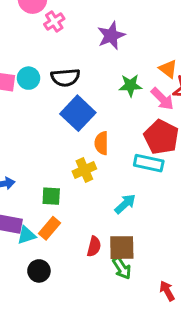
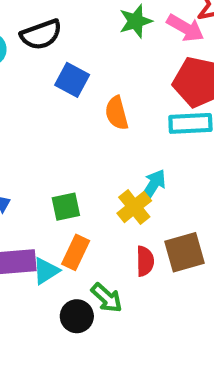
blue square: (78, 113) -> (72, 80), size x0.7
yellow cross: (84, 170) -> (134, 207), moved
cyan arrow: (125, 204) -> (153, 186), moved
green arrow: (122, 268) -> (107, 298), moved

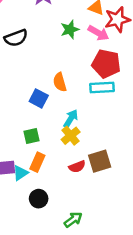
blue square: (72, 80) -> (39, 98), moved
cyan arrow: (153, 186) -> (71, 119), moved
red semicircle: (145, 261) -> (77, 167), turned 70
green arrow: (107, 298) -> (73, 220), moved, turned -78

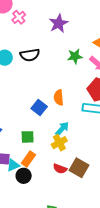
brown square: (100, 161) -> (79, 168), turned 36
red semicircle: (77, 167) -> (60, 169), turned 32
black circle: (39, 199) -> (24, 176), moved

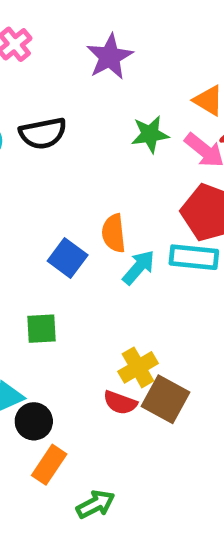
cyan arrow: (62, 129) -> (139, 267), moved
yellow cross: (59, 143) -> (138, 367), moved
orange rectangle: (28, 159) -> (49, 465), moved

